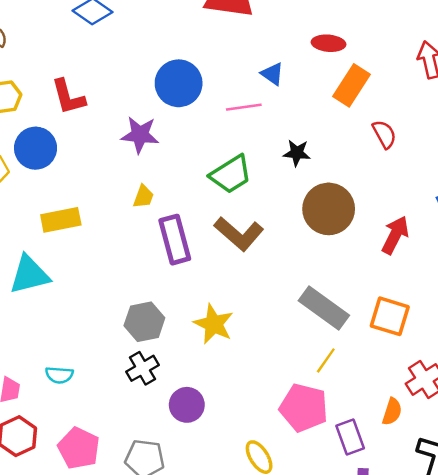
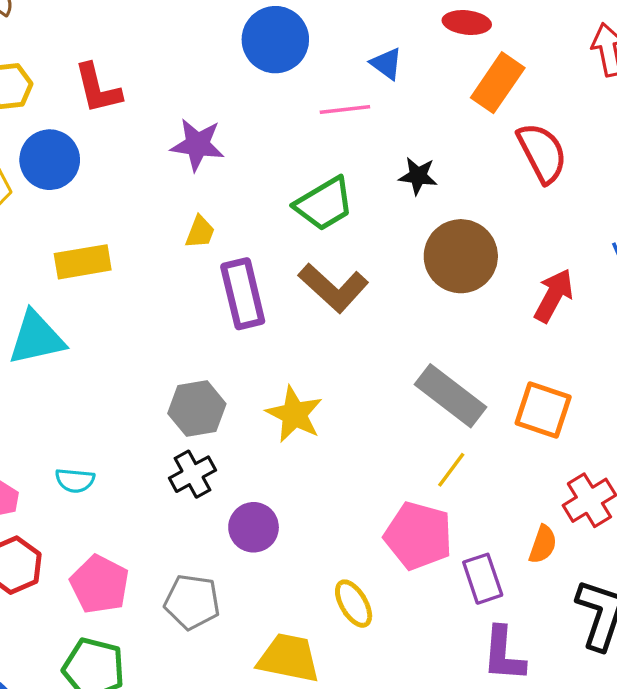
blue circle: (179, 83) -> (275, 40), moved
red semicircle: (384, 134) -> (542, 153), size x1.5

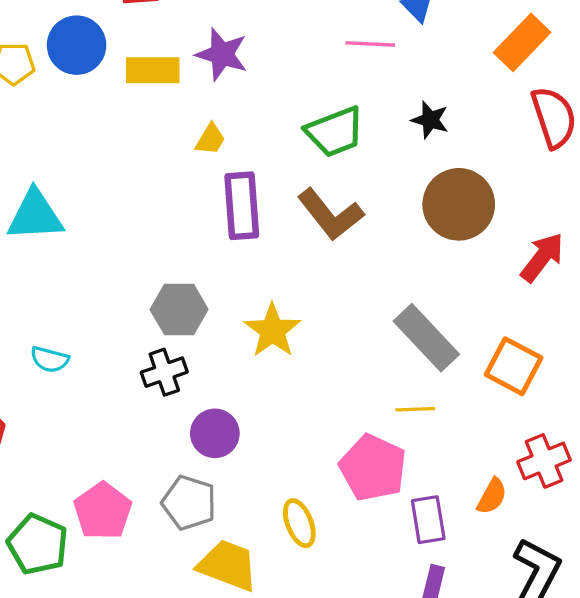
yellow rectangle: (83, 262) -> (153, 70), moved
yellow line: (451, 470) -> (415, 409), turned 42
pink pentagon: (100, 584) -> (103, 511), moved
gray pentagon: (192, 602) -> (189, 503), moved

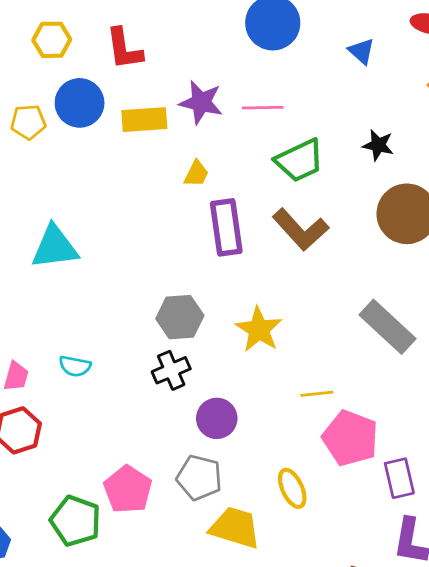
pink line: (370, 44) -> (263, 108), moved
yellow line: (415, 409) -> (317, 394), moved

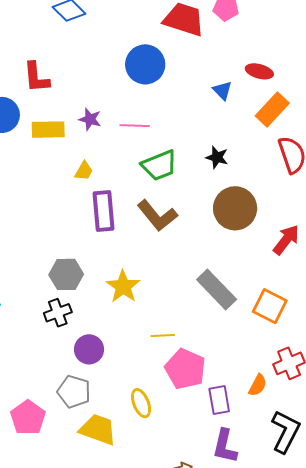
blue triangle: (361, 51) -> (222, 90), moved
purple star: (201, 102) -> (90, 119), size x0.7
pink pentagon: (128, 489) -> (28, 418), moved

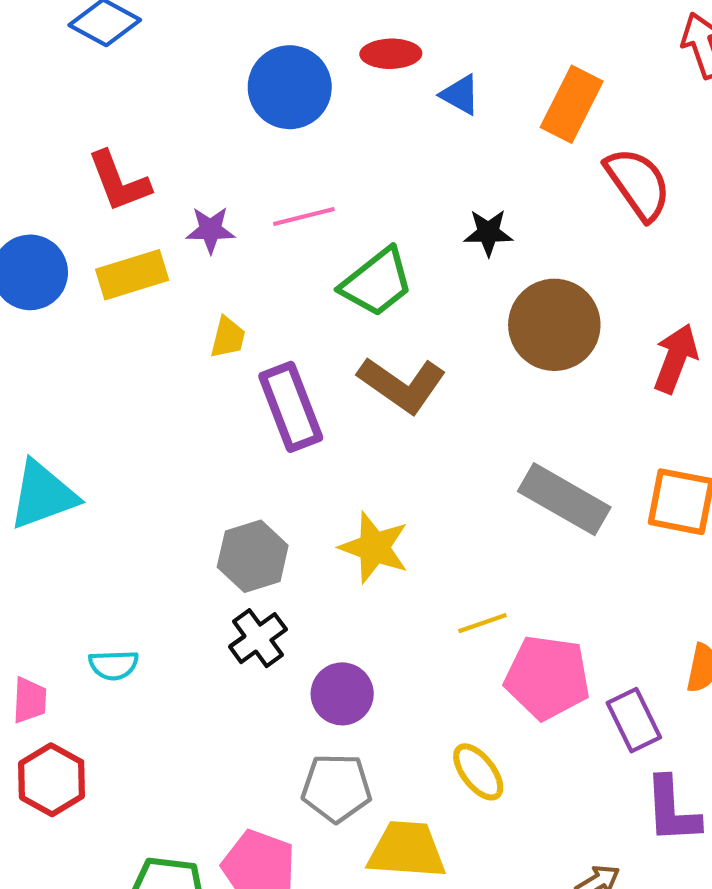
red ellipse: (259, 71) -> (391, 54), moved
red L-shape: (36, 77) -> (119, 181), moved

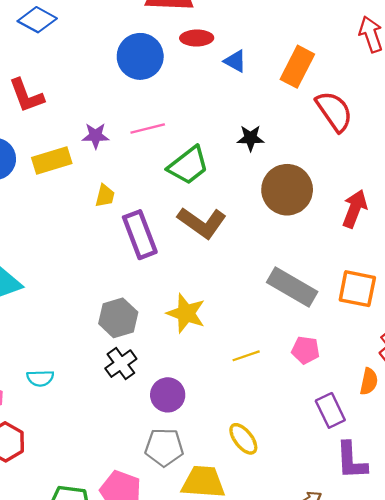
red L-shape: (119, 181) -> (26, 96), moved
pink pentagon: (547, 677) -> (306, 350), moved, size x0.6

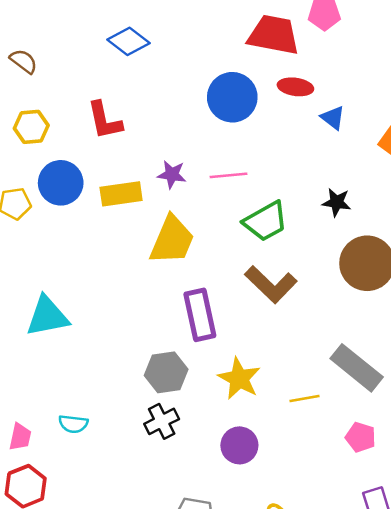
yellow trapezoid: (105, 196) -> (172, 240), size x2.0
purple rectangle: (140, 235) -> (200, 315), moved
yellow line: (246, 356) -> (304, 398), moved
purple circle: (168, 395) -> (239, 445), moved

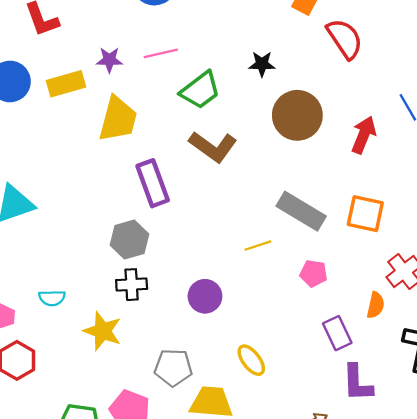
yellow star: (239, 379) -> (103, 331), moved
black cross: (162, 421) -> (132, 285), turned 32

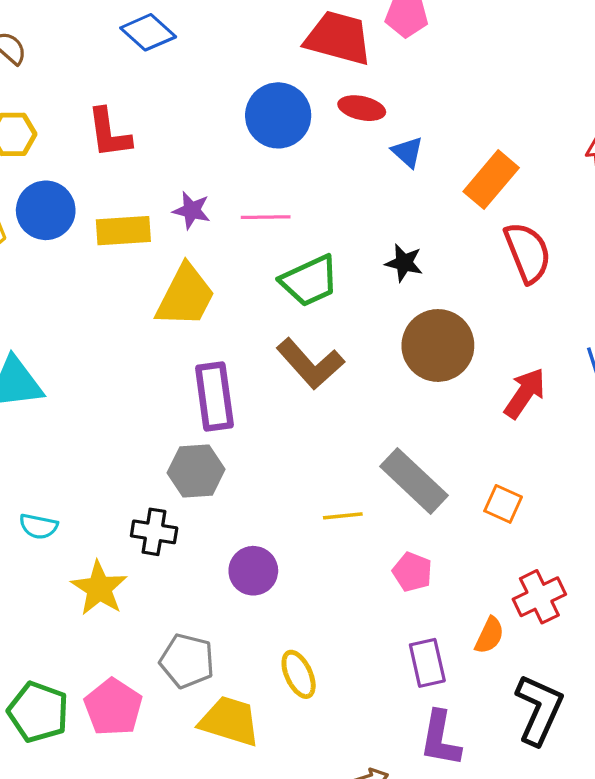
orange square: (365, 214) -> (503, 504), size x0.7
gray hexagon: (129, 240) -> (196, 471), moved

